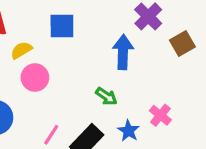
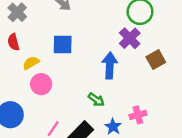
pink cross: (160, 115) -> (138, 115), turned 35

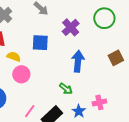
purple cross: (130, 38) -> (71, 27), moved
yellow semicircle: (31, 63) -> (14, 57), turned 48

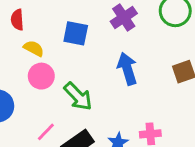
blue arrow: (78, 61) -> (127, 69), turned -30
green arrow: (66, 89) -> (78, 96), moved, size x1.5

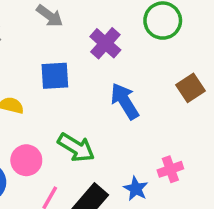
pink circle: (41, 76) -> (26, 160), moved

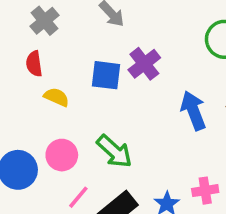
purple cross: (105, 43) -> (144, 64), moved
blue arrow: (125, 101) -> (193, 111), moved

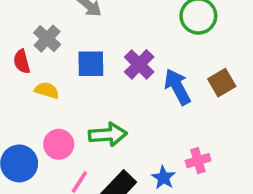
gray cross: (45, 21) -> (47, 39), moved
purple cross: (144, 64) -> (139, 64), moved
green arrow: (114, 151) -> (108, 135), turned -39

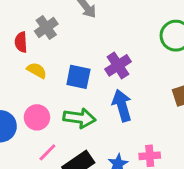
blue square: (91, 64) -> (78, 77), moved
blue arrow: (177, 87) -> (122, 106), moved

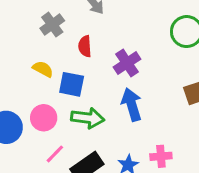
red semicircle: (21, 42) -> (85, 46), moved
blue square: (78, 77) -> (72, 84), moved

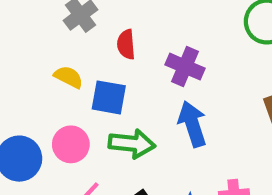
purple cross: (127, 63) -> (185, 67), turned -32

